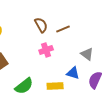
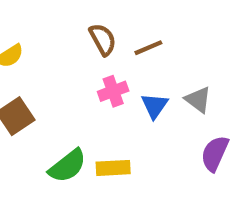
blue triangle: (73, 73) -> (155, 106), moved, turned 48
yellow rectangle: (55, 86) -> (113, 168), moved

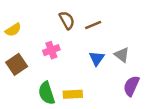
pink cross: (113, 91) -> (51, 50), moved
green semicircle: (67, 166) -> (47, 93), turned 110

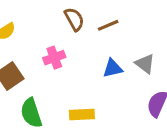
blue triangle: (97, 58) -> (113, 68), turned 42
green semicircle: (47, 93) -> (31, 113), moved

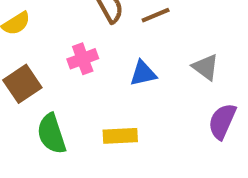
blue triangle: (113, 68) -> (143, 73), moved

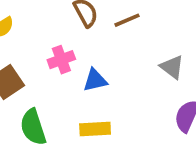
blue triangle: (143, 73) -> (95, 80), moved

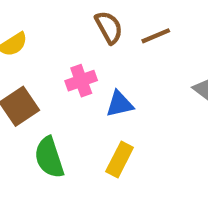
yellow rectangle: (95, 129) -> (120, 160), turned -60

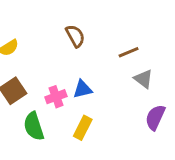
brown line: (156, 36) -> (129, 52), moved
pink cross: (81, 81) -> (56, 97), moved

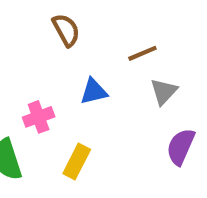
gray triangle: (143, 79) -> (164, 92), turned 36
blue triangle: (83, 89) -> (94, 92), moved

